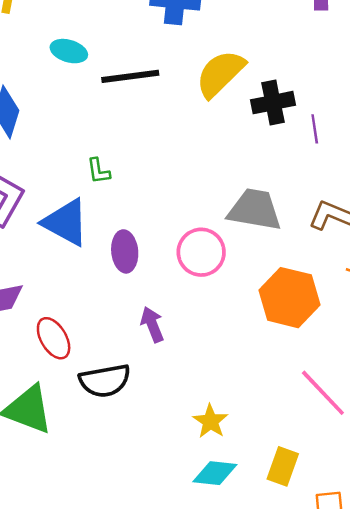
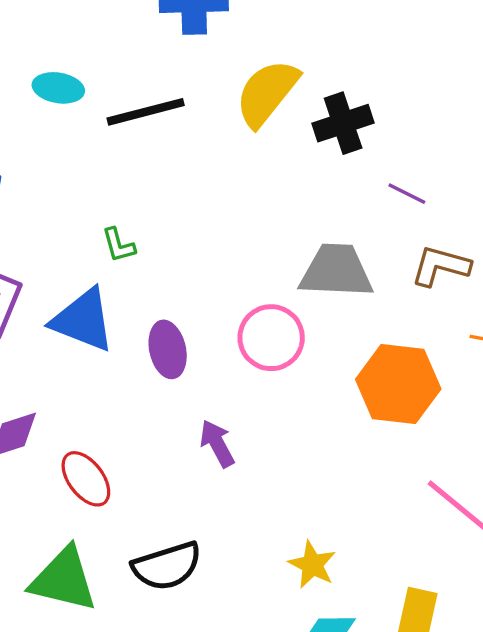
purple line: (315, 129) -> (407, 194), moved, turned -48
black semicircle: (105, 381) -> (167, 566), moved

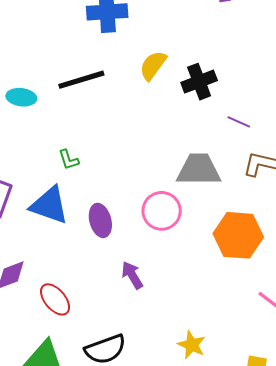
cyan ellipse: (58, 88) -> (21, 97), moved
yellow semicircle: (267, 93) -> (153, 65), size x0.7

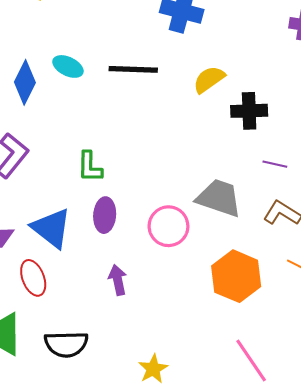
purple line: (239, 122) -> (275, 164), turned -30
green L-shape: (69, 160) -> (90, 167), moved, size x1.4
blue triangle: (49, 205) -> (51, 228), moved

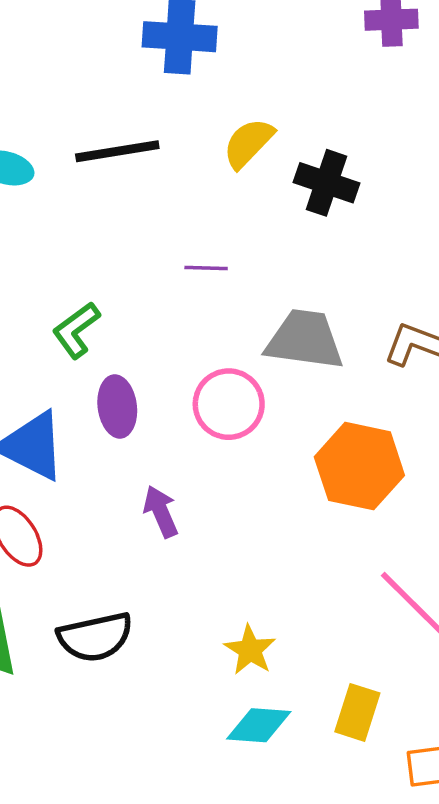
black cross: (249, 111) -> (326, 183), turned 32
purple line: (275, 164) -> (206, 268), moved
green L-shape: (90, 167) -> (76, 330), turned 64

